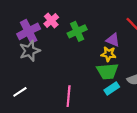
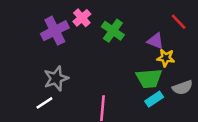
green cross: (77, 31) -> (113, 31), turned -30
gray star: (30, 51) -> (56, 78), moved
yellow star: (109, 54) -> (166, 58), moved

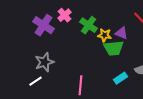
purple cross: (55, 31) -> (44, 25), turned -30
yellow star: (166, 58) -> (104, 35), moved
green trapezoid: (149, 78) -> (114, 48), moved

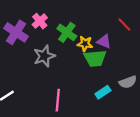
gray star: (44, 62) -> (44, 56), moved

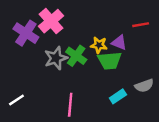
pink cross: (40, 21) -> (51, 21), size x1.5
red line: (124, 24) -> (141, 25), turned -56
green cross: (67, 32) -> (76, 56), moved

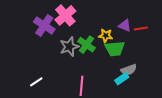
red line: (141, 25) -> (141, 29), moved
purple triangle: (119, 43) -> (125, 25), moved
gray semicircle: (144, 86) -> (129, 70), moved

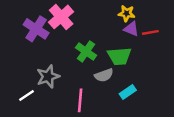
yellow star: (106, 36) -> (127, 13), moved
gray star: (69, 47) -> (48, 76), moved
gray semicircle: (129, 70) -> (104, 75), moved

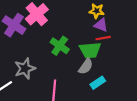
red line: (150, 32) -> (103, 38), moved
gray semicircle: (104, 75) -> (86, 66), moved, turned -35

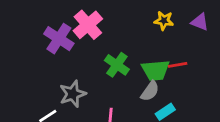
purple triangle: (101, 25) -> (200, 22), moved
red line: (103, 38) -> (178, 65), moved

